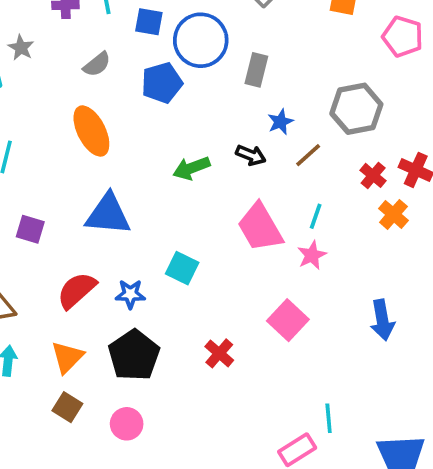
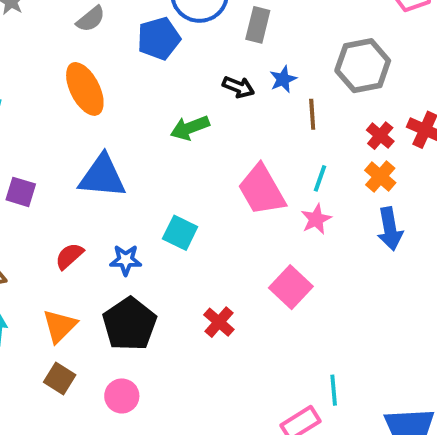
black arrow: (251, 155) -> (238, 87), moved
brown line: (308, 155) -> (312, 114), turned -52
orange cross: (393, 214) -> (380, 176), moved
red semicircle: (77, 290) -> (69, 256), size x0.7
blue arrow: (382, 320) -> (390, 229), moved

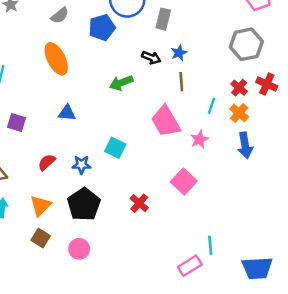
gray hexagon: (363, 66) -> (246, 44), moved
brown line: (312, 114) -> (181, 82), moved
blue triangle: (102, 176) -> (67, 113), size x0.6
cyan line: (320, 178) -> (211, 106), moved

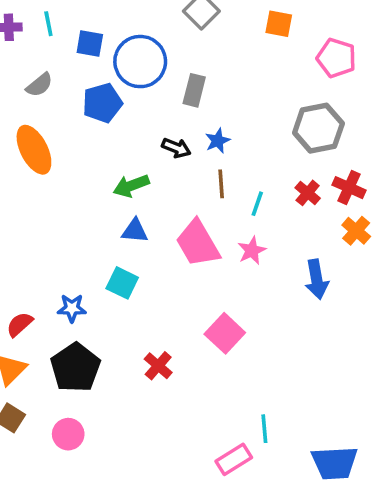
cyan line: (211, 106) -> (257, 204), moved
blue triangle: (67, 113) -> (135, 231), moved
orange cross: (239, 113) -> (356, 231), moved
pink star: (199, 139) -> (252, 251), moved
red semicircle: (47, 162) -> (20, 324), moved

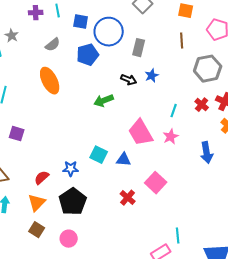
brown line: (221, 184) -> (182, 41), moved
blue triangle: (135, 231) -> (124, 160), moved
red cross: (158, 366) -> (128, 198), moved

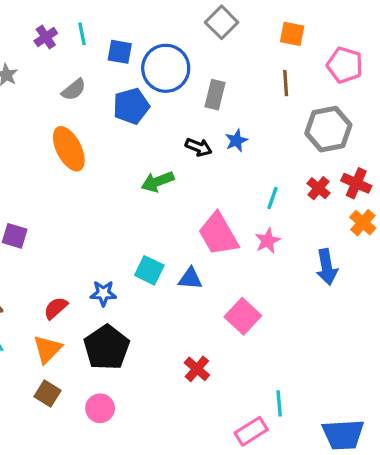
purple cross: (36, 13) -> (46, 37), turned -32
red cross: (128, 198) -> (197, 369), moved

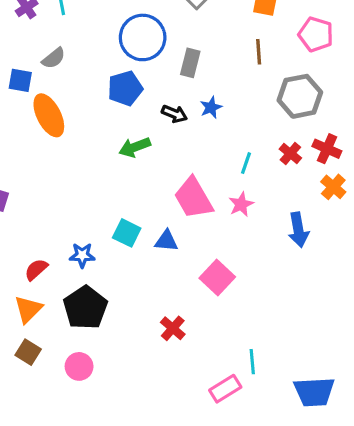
blue square: (120, 52) -> (20, 80), moved
blue pentagon: (131, 106) -> (125, 88), moved

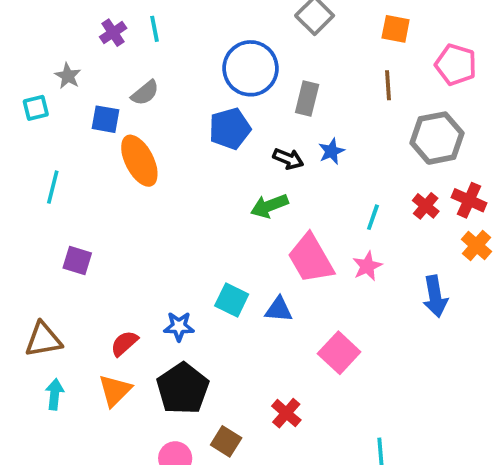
green arrow: (135, 147) -> (269, 206), moved
brown square: (28, 352) -> (226, 441), moved

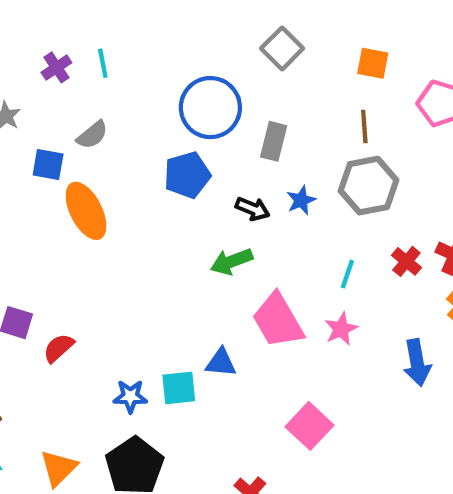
gray hexagon: (437, 138) -> (369, 186), moved
cyan square: (232, 300) -> (179, 388), moved, turned -32
blue triangle: (279, 309) -> (221, 363), moved
red semicircle: (124, 343) -> (59, 348), moved

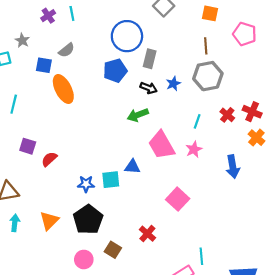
gray rectangle: (274, 141) -> (150, 59), moved

